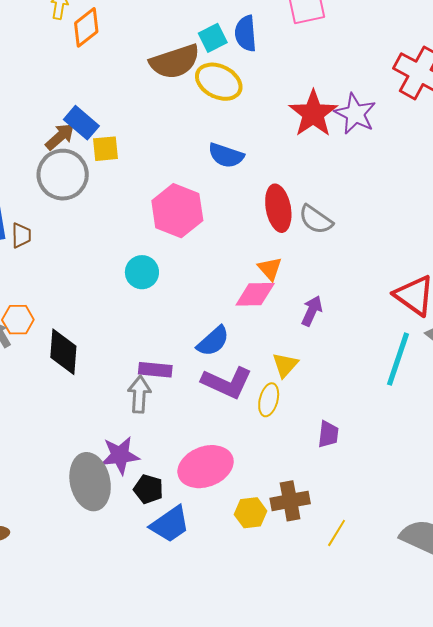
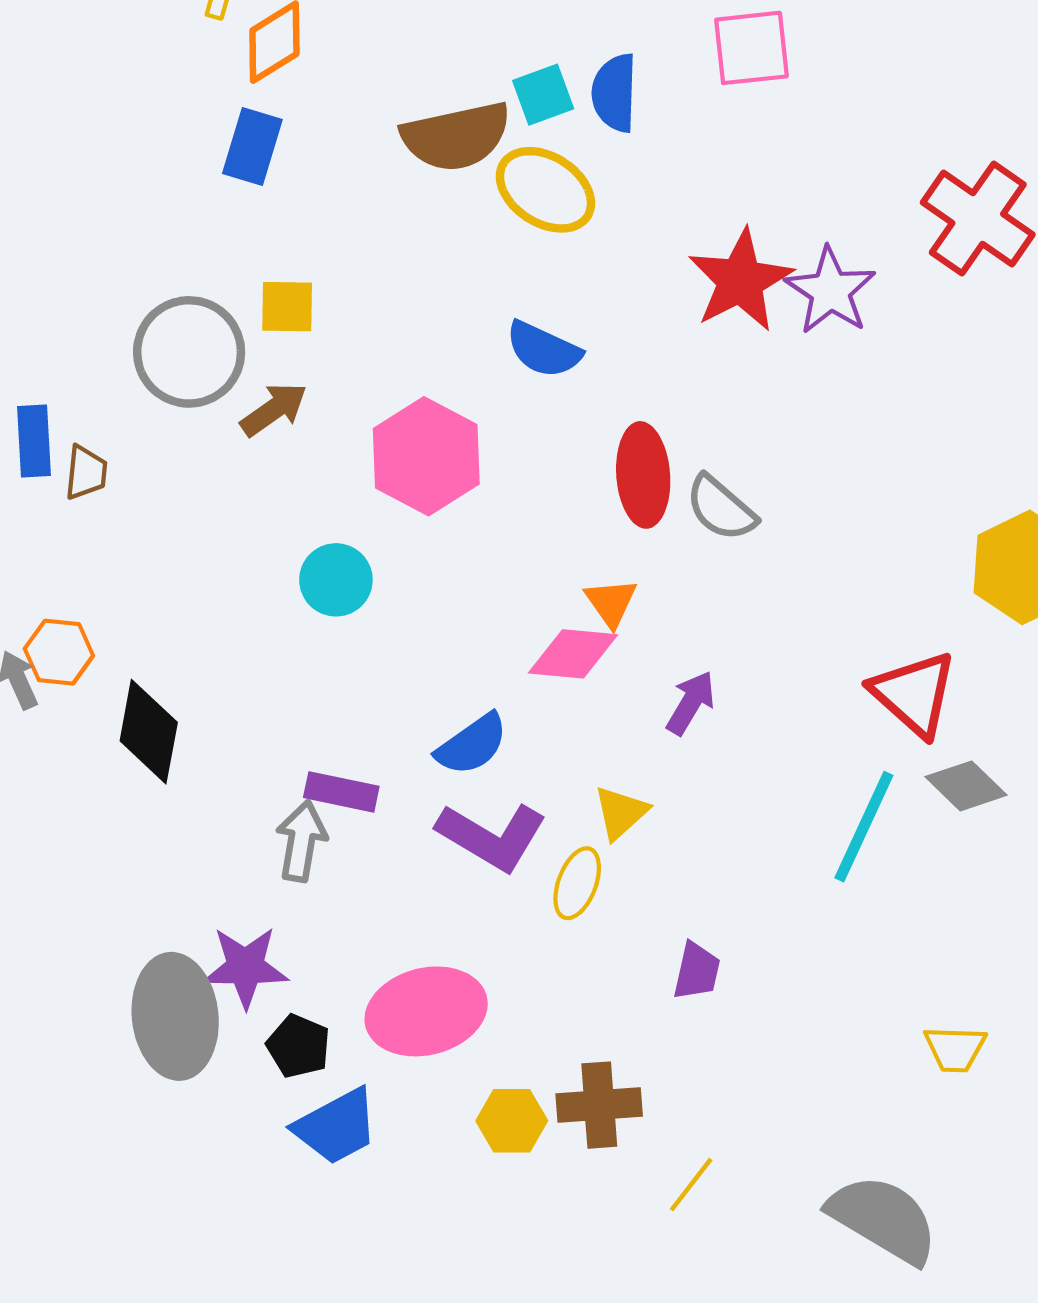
blue rectangle: (81, 123) -> (252, 147), moved, turned 60
brown arrow: (60, 137) -> (274, 409), moved

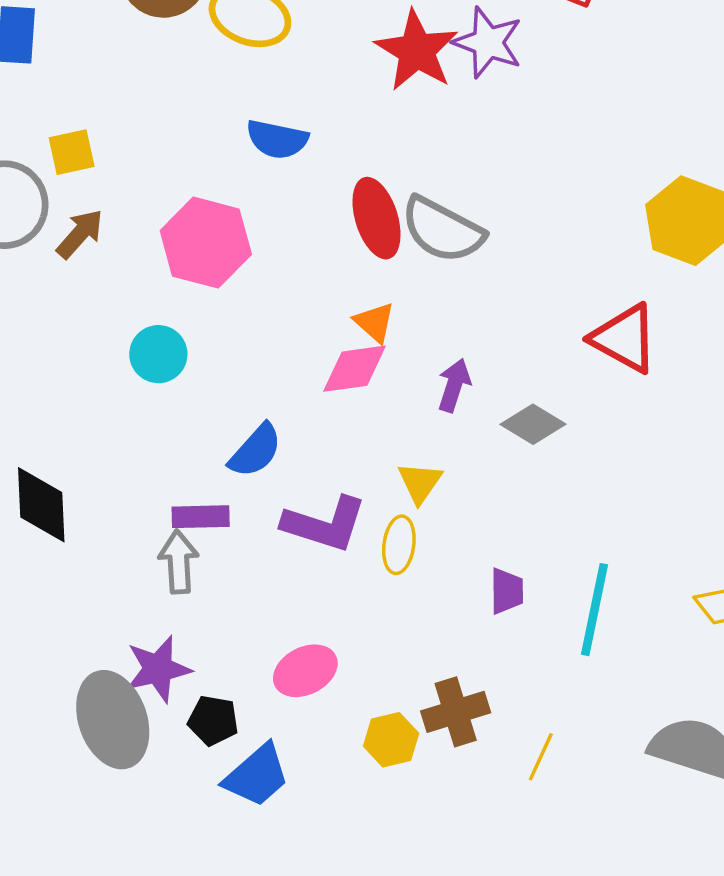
gray semicircle: (721, 508) -> (442, 230), size x1.4
blue semicircle: (472, 744) -> (255, 451), moved
gray diamond: (966, 786) -> (533, 424), moved
cyan line: (864, 827) -> (595, 610), moved
pink ellipse: (426, 1011) -> (305, 671), size x0.7

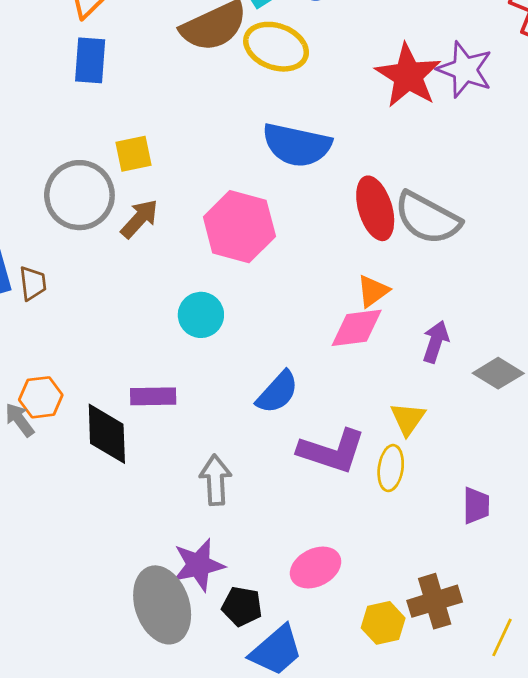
blue semicircle: (277, 139) -> (297, 145), size x1.4
orange triangle: (375, 322) -> (373, 291), turned 42
purple rectangle: (201, 517) -> (153, 396), moved

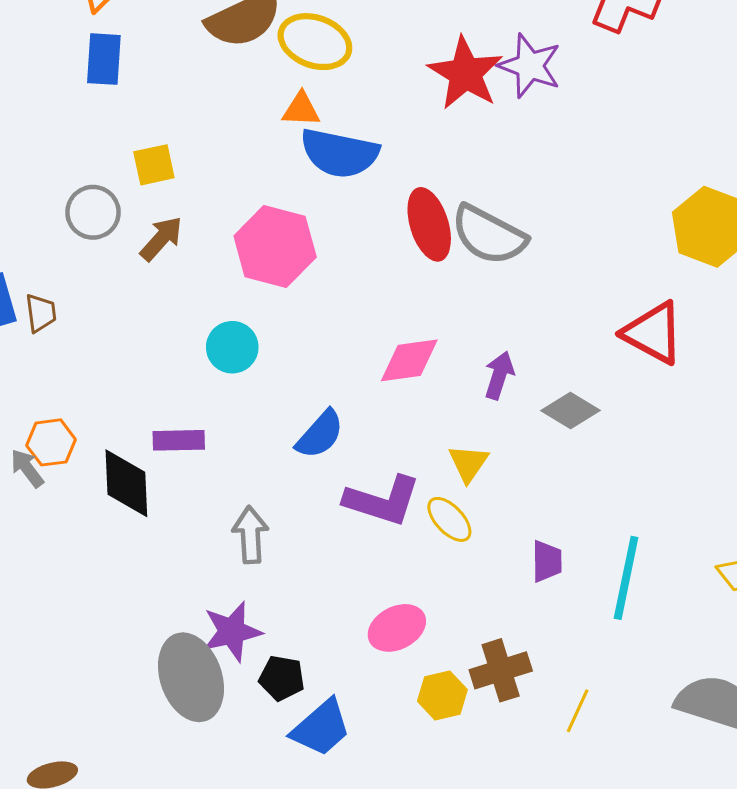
gray circle: (79, 195) -> (93, 212), size x0.7
orange triangle: (373, 291) -> (301, 109), moved, turned 39
yellow ellipse: (391, 468) -> (449, 519), turned -51
pink ellipse: (316, 567) -> (397, 628), moved

